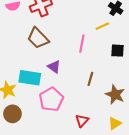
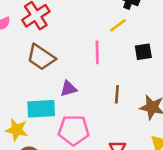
purple triangle: (54, 67) -> (68, 89), turned -40
pink pentagon: (51, 99) -> (74, 130), turned -30

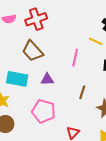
yellow line: (118, 25) -> (96, 41), turned 48
cyan rectangle: (41, 109) -> (17, 79), moved

